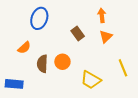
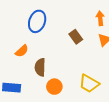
orange circle: (62, 62) -> (54, 87), moved

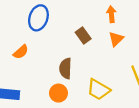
brown semicircle: (40, 67) -> (66, 68), moved

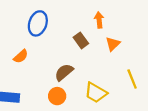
orange arrow: (111, 14) -> (99, 20), moved
brown semicircle: (66, 68) -> (64, 72), turned 48

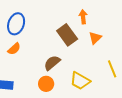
blue ellipse: (38, 23) -> (16, 24), moved
brown rectangle: (81, 40) -> (67, 35), size x1.5

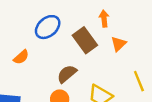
blue ellipse: (16, 24) -> (48, 27), moved, turned 30

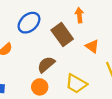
orange triangle: (119, 44) -> (92, 46), moved, turned -40

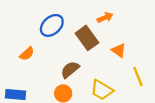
orange arrow: (79, 15) -> (105, 17), turned 72

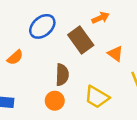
brown semicircle: (70, 70) -> (62, 75), turned 132

